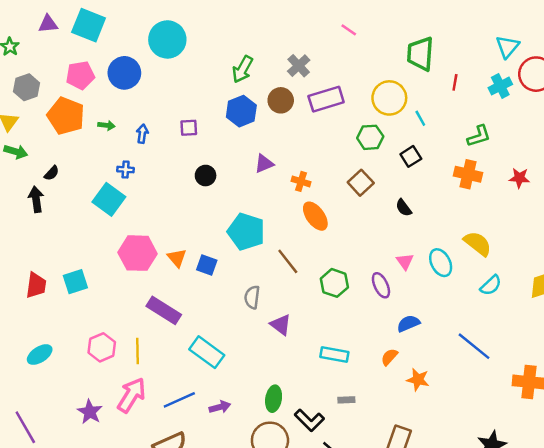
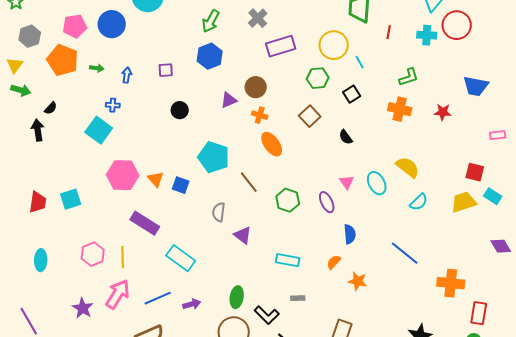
cyan cross: (500, 86) -> (427, 35), turned 30
brown circle: (281, 100) -> (256, 87), moved
blue semicircle: (408, 323) -> (350, 234), turned 108
cyan ellipse: (40, 355) -> (41, 260), turned -55

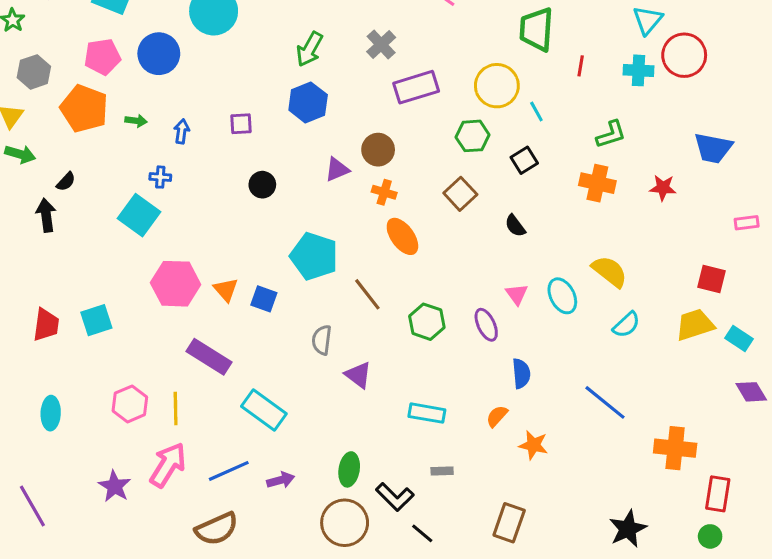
cyan rectangle: (493, 196) -> (739, 338), moved

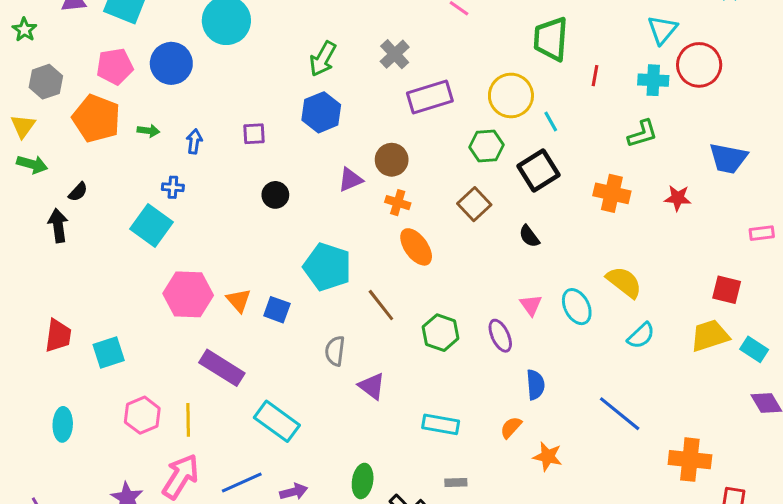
green L-shape: (611, 134) -> (643, 134), moved
black square: (524, 160) -> (538, 170), size x1.5
cyan square: (96, 320) -> (109, 352), moved

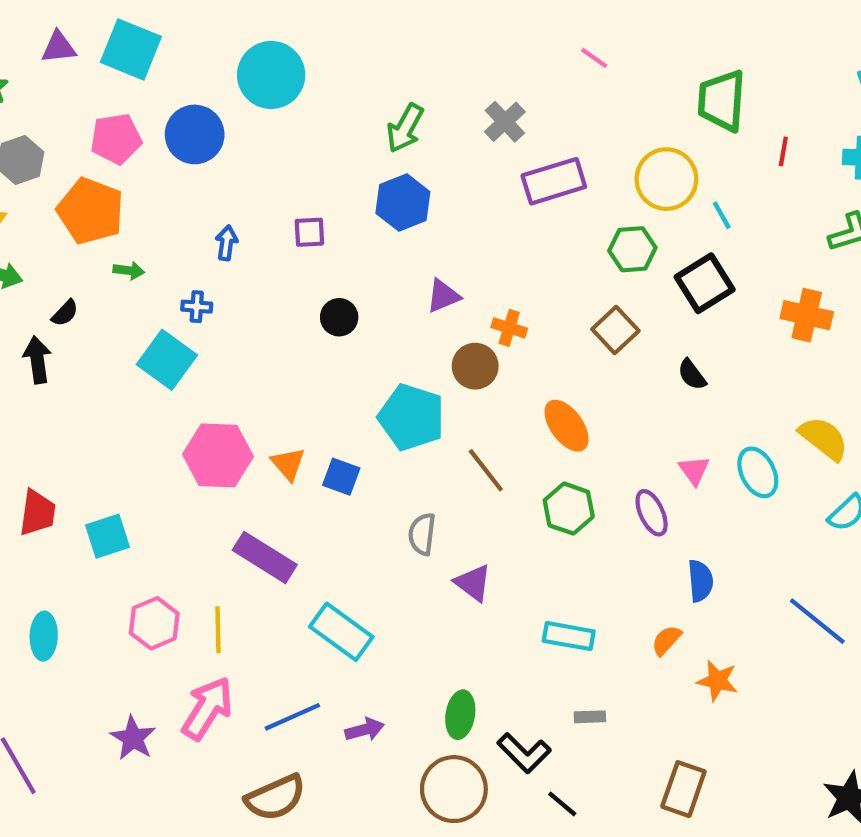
green arrow: (148, 131) -> (129, 270), moved
brown circle: (392, 160) -> (475, 366), moved
orange ellipse: (416, 247) -> (567, 426), moved

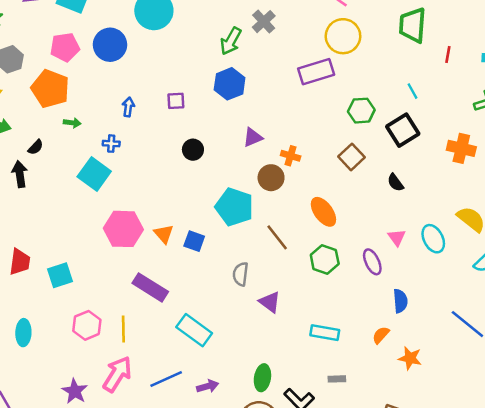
gray cross: (505, 122) -> (264, 22), moved
yellow circle: (666, 179) -> (343, 36), moved

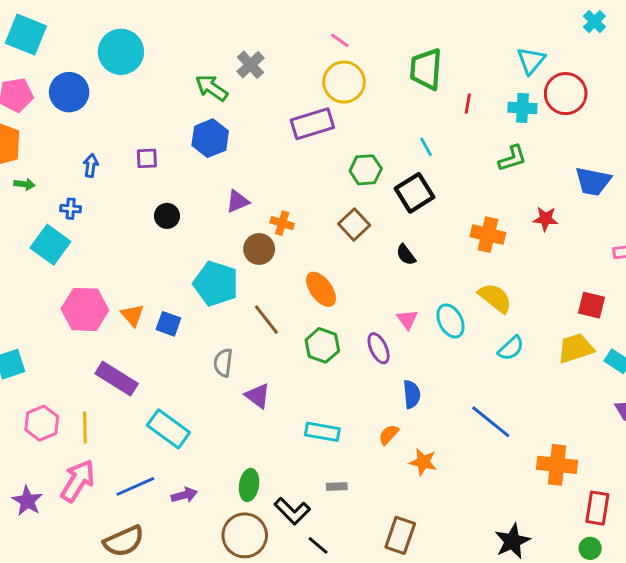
green arrow: (231, 41) -> (212, 88), turned 96
orange cross: (461, 148) -> (488, 235), moved

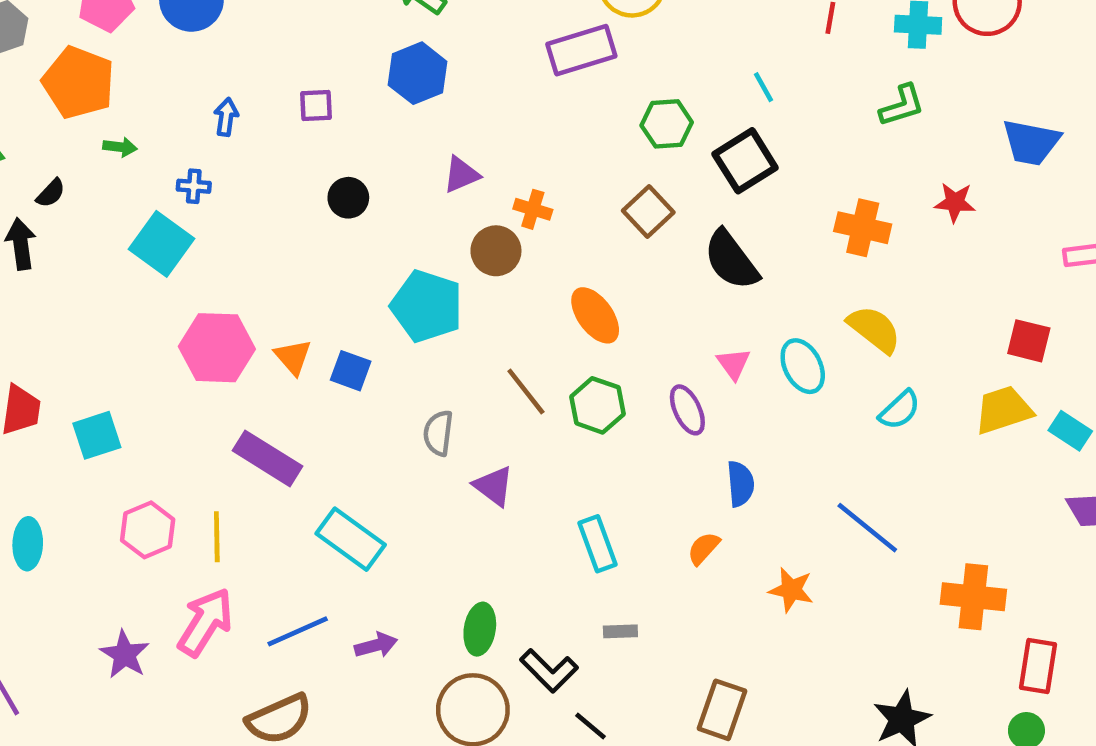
black semicircle: (406, 255) -> (731, 260), size x1.8
brown line: (266, 320) -> (526, 391), moved
cyan rectangle: (322, 432) -> (597, 544), turned 60
orange star: (423, 462) -> (791, 590), moved

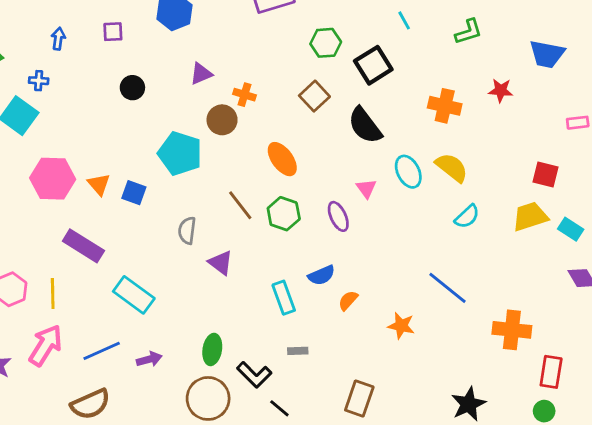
cyan line: (764, 87) -> (404, 20), moved
cyan ellipse: (803, 366) -> (408, 172), moved
blue semicircle: (740, 484) -> (321, 275), moved, turned 72

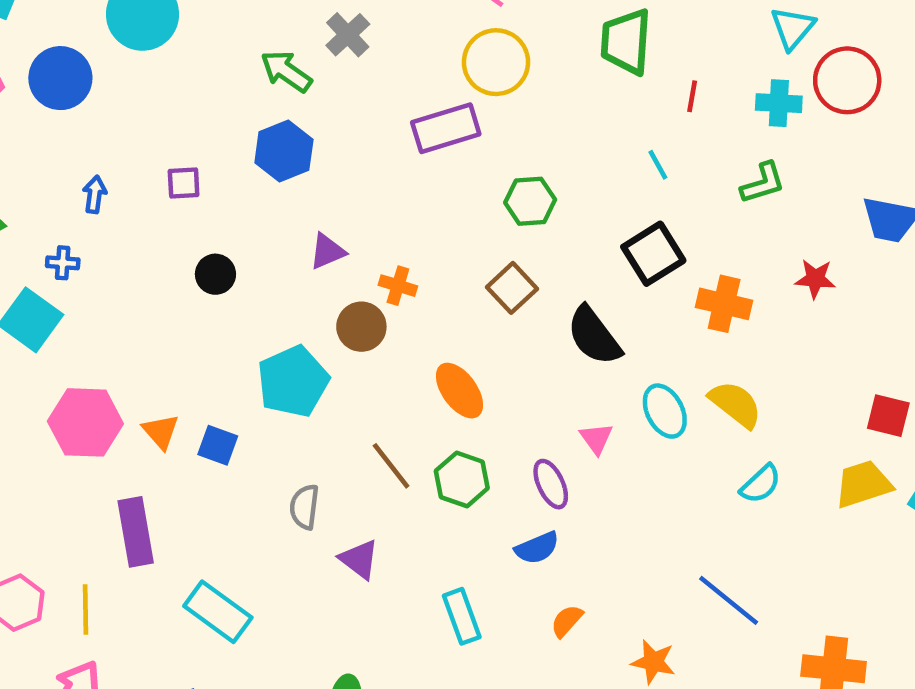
black square: (373, 65) -> (653, 254), moved
cyan pentagon: (180, 153) -> (293, 381), turned 30
purple rectangle: (83, 246) -> (136, 532), turned 48
blue semicircle: (321, 275) -> (537, 548), moved

